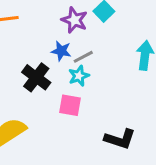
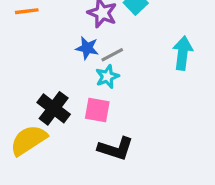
black cross: (36, 77) -> (54, 108), moved
black L-shape: (120, 139) -> (116, 149), moved

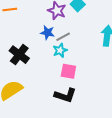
black cross: (54, 108) -> (19, 55), moved
pink square: (97, 110) -> (68, 71), moved

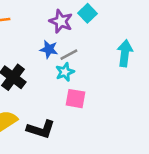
black L-shape: (65, 95) -> (41, 129), moved

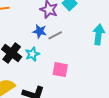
cyan star: (65, 72) -> (32, 54), moved

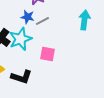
cyan star: (32, 54) -> (20, 39), size x1.6

